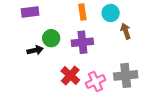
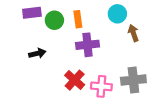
orange rectangle: (82, 12) -> (78, 19), moved
green circle: (51, 38) -> (54, 20), moved
pink cross: (95, 81) -> (101, 86), turned 30

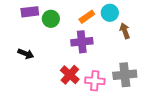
orange rectangle: (78, 19) -> (87, 17), moved, turned 63
black arrow: (37, 53) -> (26, 54), moved, turned 35

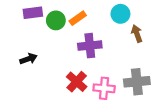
orange rectangle: (87, 17) -> (78, 18), moved
black arrow: (26, 54) -> (28, 59), turned -42

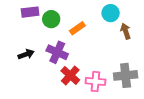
orange rectangle: (78, 18) -> (77, 28), moved
purple cross: (90, 46) -> (57, 52), moved, turned 30

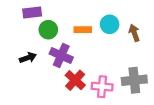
cyan circle: (111, 13) -> (110, 24), moved
green circle: (51, 19) -> (48, 30), moved
orange rectangle: (77, 28) -> (83, 30), turned 35

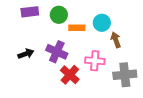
green circle: (48, 30) -> (59, 15), moved
brown arrow: (134, 33) -> (116, 40), moved
pink cross: (102, 87) -> (95, 61), moved

